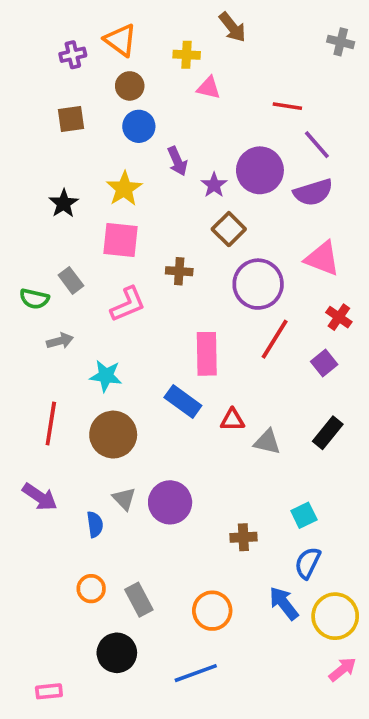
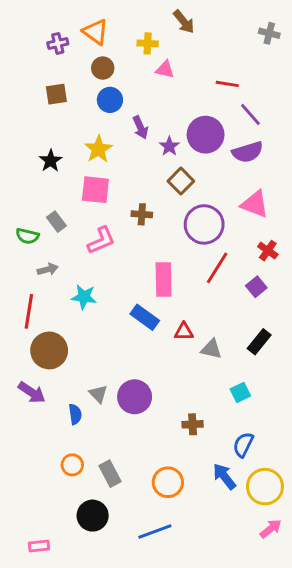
red line: (51, 424) -> (29, 311), moved
brown circle: (113, 435) -> (49, 350), moved
cyan square: (304, 515) -> (240, 392), moved

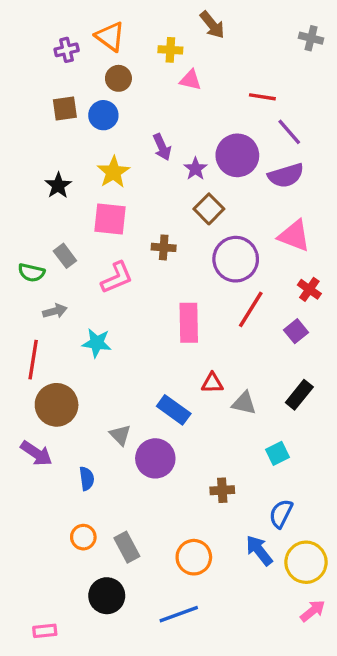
blue circle: (110, 100) -> (103, 115), moved
blue rectangle: (145, 317) -> (174, 410), moved
gray triangle: (98, 394) -> (120, 435), moved

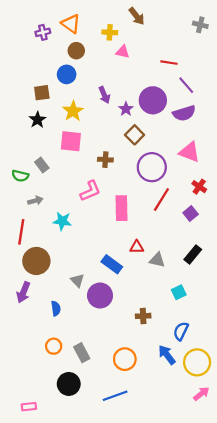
brown square: (65, 108) -> (42, 93), moved
pink L-shape: (117, 278) -> (90, 191), moved
purple arrow: (36, 453) -> (23, 292), turned 78

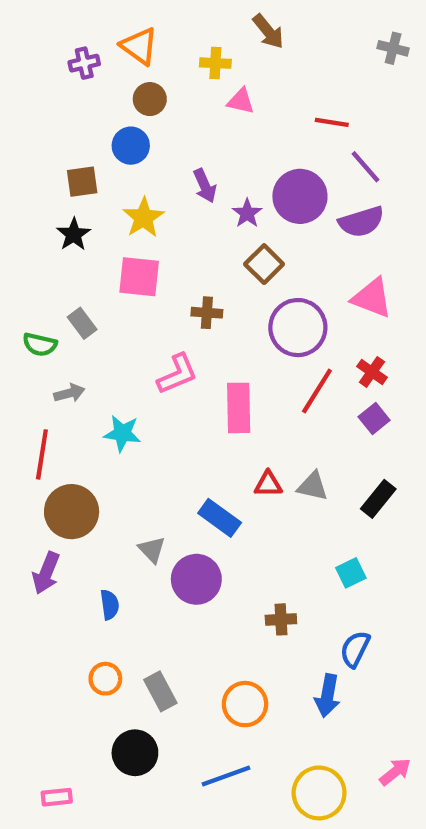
red cross: (199, 187) -> (372, 372), moved
gray triangle: (157, 260) -> (313, 486), moved
blue arrow: (167, 355) -> (327, 696), turned -132
yellow circle: (197, 362) -> (319, 793), moved

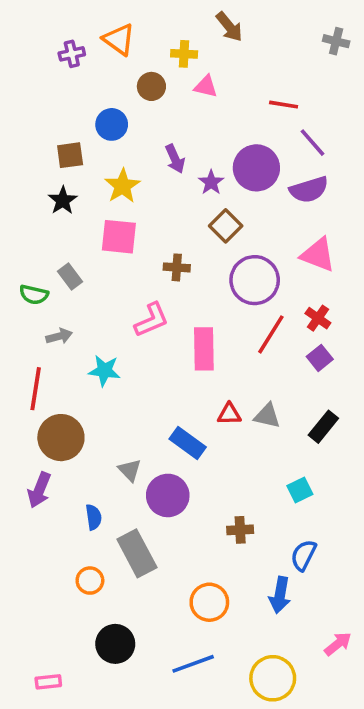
brown circle: (150, 99) -> (151, 86), moved
gray rectangle: (160, 691) -> (137, 553), moved, size x1.4
pink arrow: (395, 772) -> (338, 644), moved

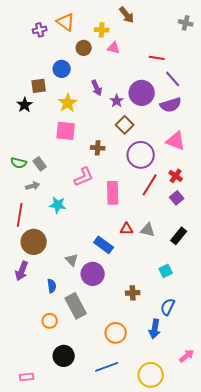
black star: (63, 200) -> (25, 105), moved
gray rectangle: (70, 276) -> (40, 164), moved

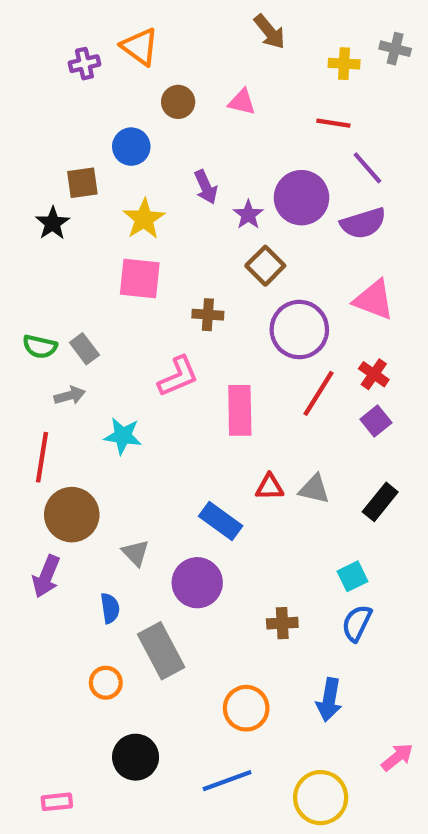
yellow cross: (102, 30) -> (344, 64), moved
gray triangle: (72, 260) -> (136, 553), moved
blue semicircle: (168, 307) -> (357, 623), moved

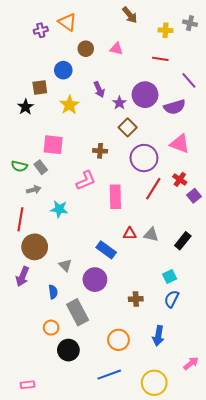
purple line: (367, 168) -> (189, 80), moved
pink square: (140, 278) -> (53, 145), moved
purple square: (376, 421) -> (194, 196), moved
black circle: (136, 757) -> (68, 350), moved

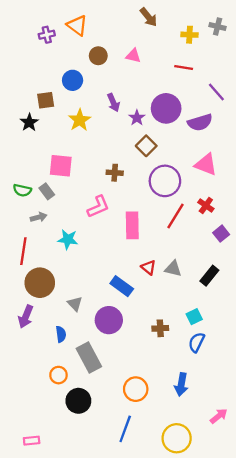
purple square: (194, 196) -> (221, 234), moved
red triangle: (130, 234) -> (149, 267), turned 40
brown cross: (136, 299) -> (160, 328), moved
blue line: (109, 375) -> (125, 429), turned -50

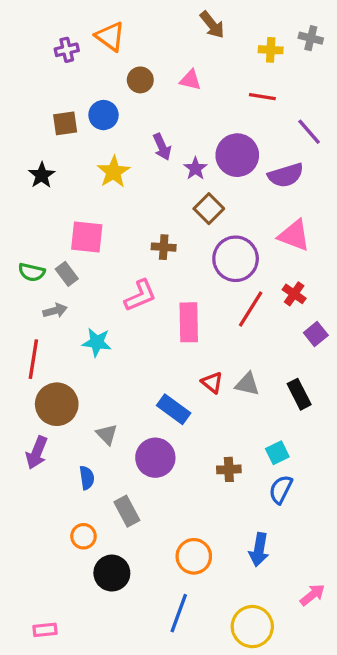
brown square: (46, 100) -> (65, 123), moved
black rectangle: (209, 276) -> (299, 394), turned -66
gray rectangle: (89, 358) -> (127, 511), size x0.7

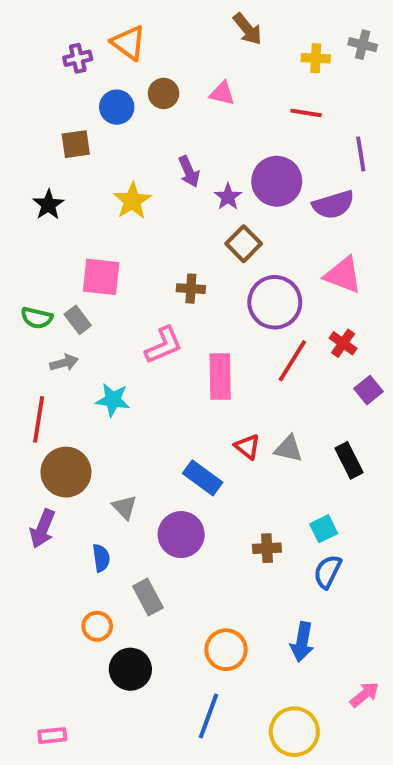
blue circle: (104, 115) -> (117, 107), moved
purple line: (309, 132) -> (361, 154), turned 32

